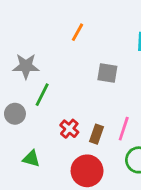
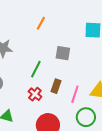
green line: (42, 95) -> (36, 69), moved
brown rectangle: (97, 134) -> (56, 86), moved

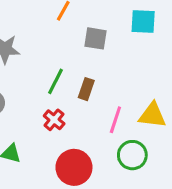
gray square: (63, 53) -> (95, 38), moved
brown rectangle: (56, 86) -> (86, 89), moved

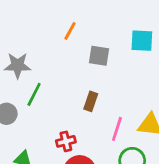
green line: (56, 81) -> (34, 94), moved
red cross: (54, 120) -> (66, 141), moved, turned 36

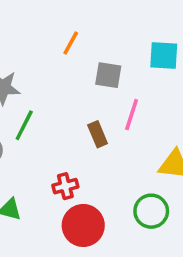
brown rectangle: (91, 101) -> (98, 134), turned -42
pink line: (117, 129) -> (132, 115), moved

